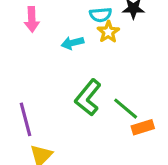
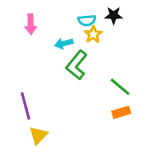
green L-shape: (88, 98) -> (77, 65), moved
green line: (126, 109) -> (120, 87), moved

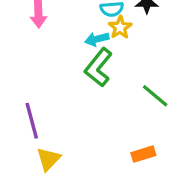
cyan arrow: (64, 43) -> (97, 39), moved
orange rectangle: (121, 112) -> (143, 154), moved

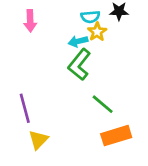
green line: (155, 96) -> (103, 104), moved
orange rectangle: (143, 154) -> (116, 136), size x1.5

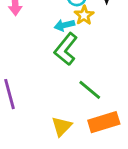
yellow triangle: (38, 140) -> (62, 126), moved

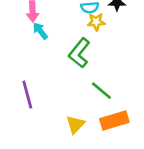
yellow star: (84, 15) -> (96, 22), turned 30
cyan arrow: (64, 25) -> (40, 31), moved, turned 66

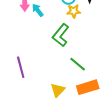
cyan arrow: (40, 31) -> (38, 10), moved

